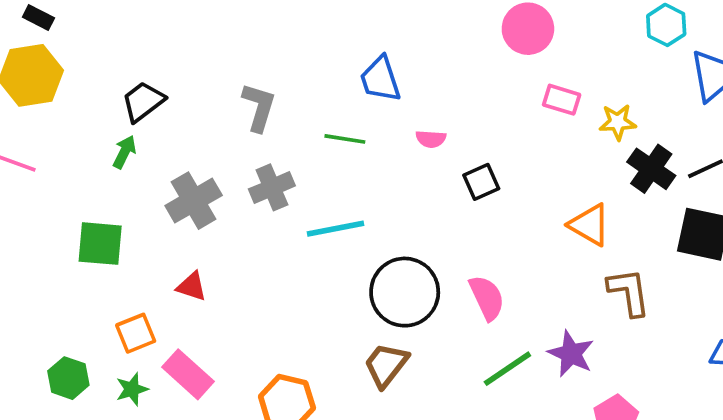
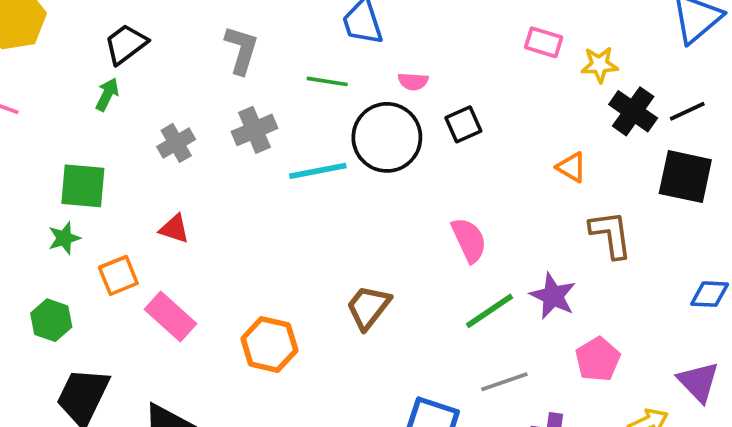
gray cross: (194, 201) -> (176, 143), size x0.7
orange triangle: (590, 225) -> (572, 167), size x0.7
black circle: (405, 292) -> (387, 137), moved
green star: (132, 389) -> (64, 238), moved

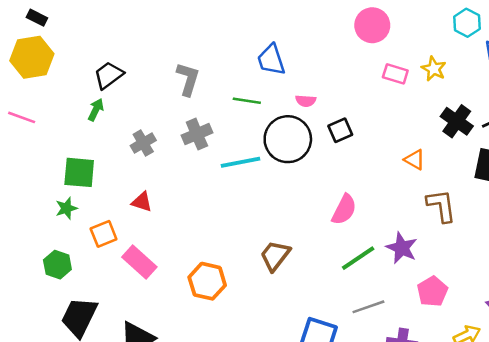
yellow star: (600, 65) -> (434, 69), moved, turned 30
pink semicircle: (469, 240) -> (344, 210), turned 52

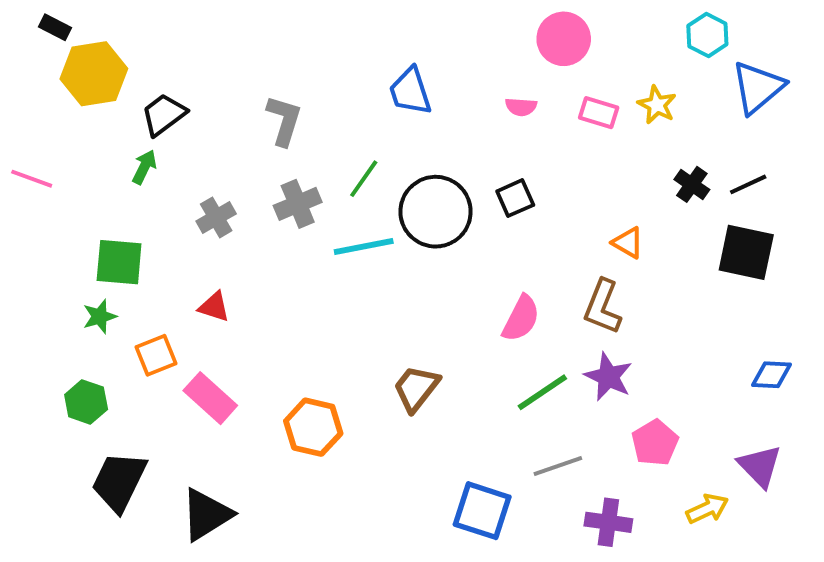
yellow hexagon: (32, 57) -> (94, 74), moved
green line: (247, 101) -> (364, 179), moved, turned -64
pink semicircle: (306, 101) -> (521, 107), moved
black cross: (457, 121) -> (692, 184), size x0.7
brown L-shape: (441, 206) -> (603, 307), moved, turned -150

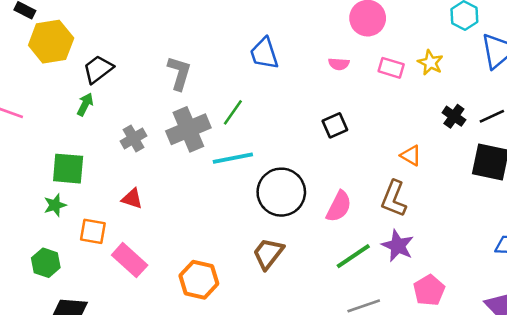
gray cross: (298, 204) -> (188, 129), size x1.4
black circle: (436, 212) -> (281, 192), moved
orange square: (156, 355) -> (93, 231), turned 32

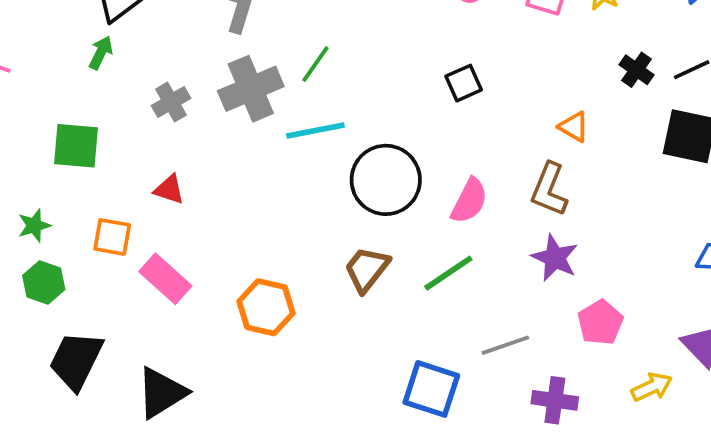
green star: (55, 205) -> (34, 226), moved
green line: (353, 256) -> (448, 273), moved

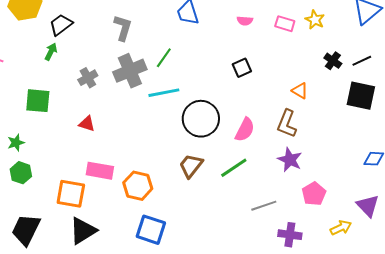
orange square: (112, 237) -> (71, 194), moved, size x1.4
pink rectangle: (165, 279) -> (100, 171), moved, turned -32
black trapezoid: (76, 360) -> (26, 230), moved
blue square: (431, 389) -> (151, 230), moved

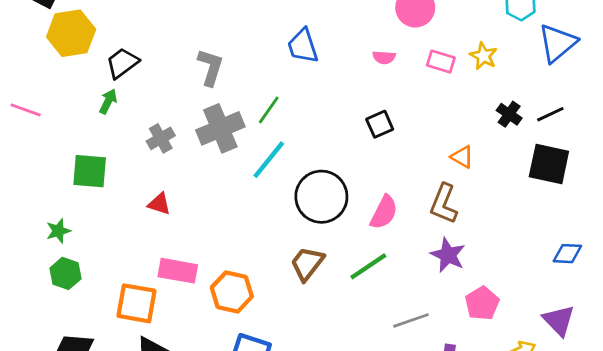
cyan line: (164, 93) -> (269, 160), turned -40

